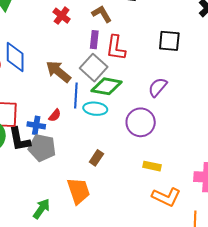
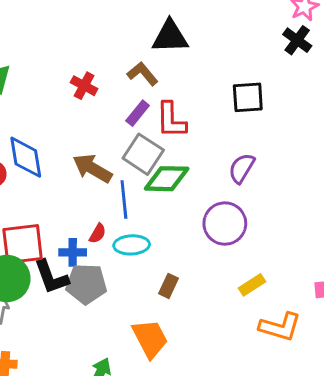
purple rectangle: (94, 40) -> (138, 113), turned 42
cyan ellipse: (95, 109) -> (132, 245), moved
yellow rectangle: (152, 166) -> (252, 285), turned -36

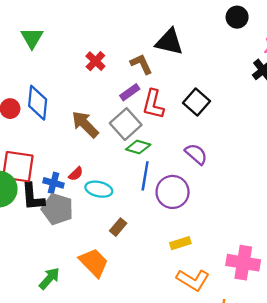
black square: (248, 97) -> (197, 102), moved, turned 30
purple semicircle: (242, 168) -> (196, 154), turned 85
green diamond: (167, 179) -> (138, 147), size x0.7
blue line: (124, 199) -> (145, 176), moved
orange trapezoid: (150, 339) -> (94, 262), turned -32

